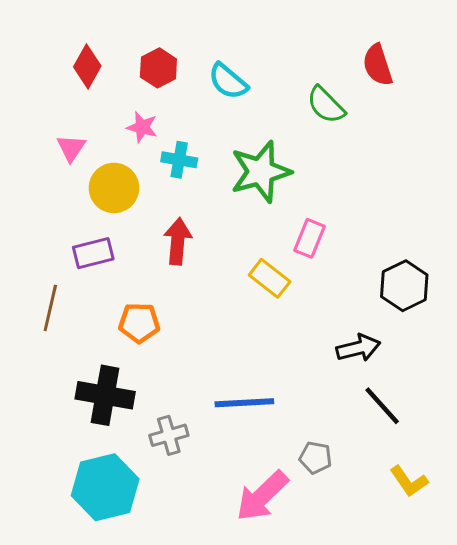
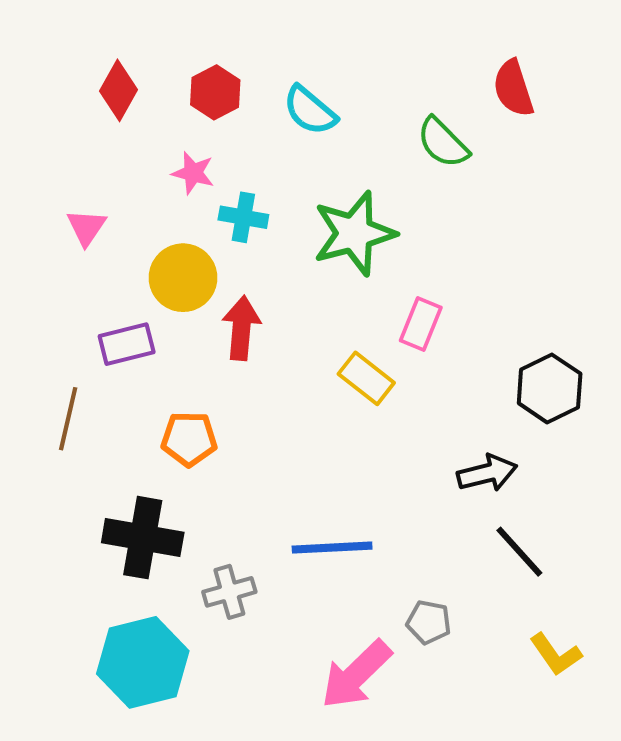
pink triangle: (71, 148) -> (86, 227), moved
yellow circle: (114, 188) -> (183, 278), moved

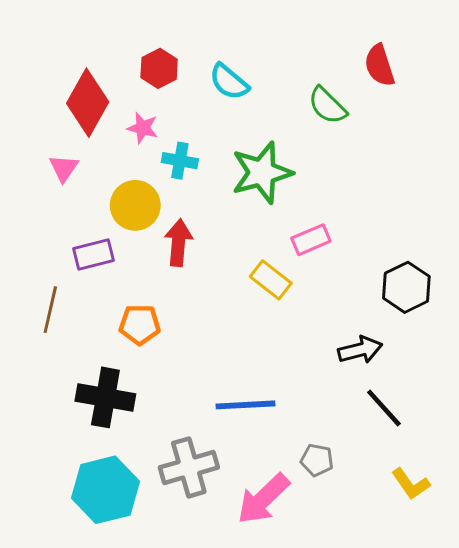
red diamond: (119, 90) -> (88, 103), moved, size x1.5
pink rectangle: (421, 324) -> (311, 240), turned 45
gray cross: (229, 592) -> (189, 467), moved, size x1.5

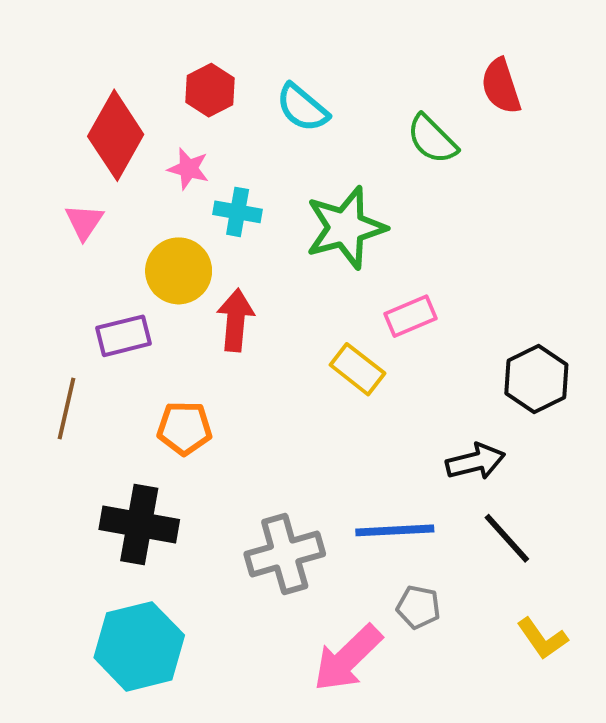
blue line: (245, 405) -> (395, 530), moved
gray cross: (189, 467) -> (285, 554), moved

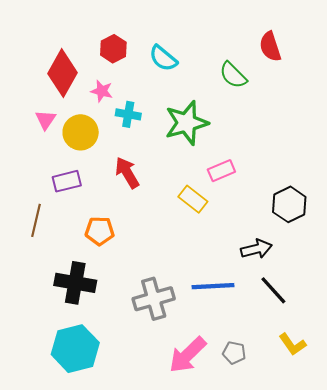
yellow circle: (179, 271) -> (81, 132), moved
red arrow: (236, 320) -> (127, 173), turned -36
gray pentagon: (418, 607) -> (234, 353), moved

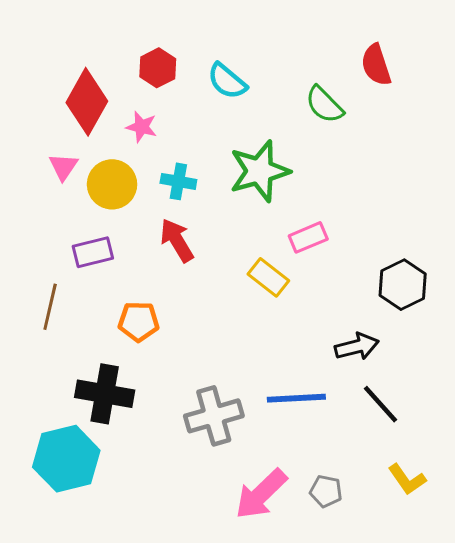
cyan cross: (128, 114) -> (178, 181), moved
cyan hexagon: (75, 349) -> (66, 459), moved

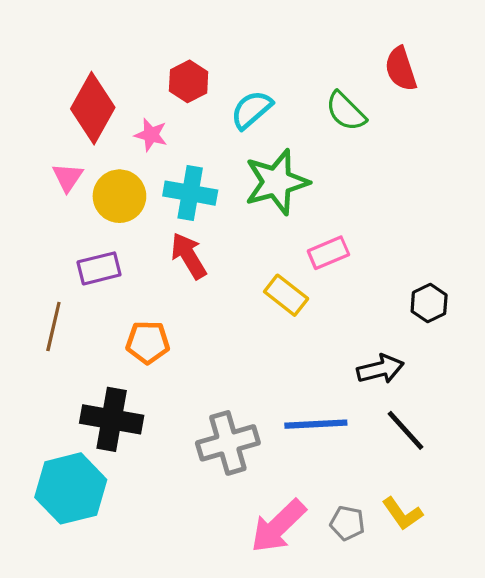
red hexagon: (158, 68) -> (189, 81), moved
cyan semicircle: (227, 81) -> (251, 110), moved, turned 99
cyan cross: (178, 181) -> (190, 193), size x1.4
black hexagon: (403, 285) -> (429, 303), size x0.7
yellow L-shape: (407, 479) -> (402, 514), moved

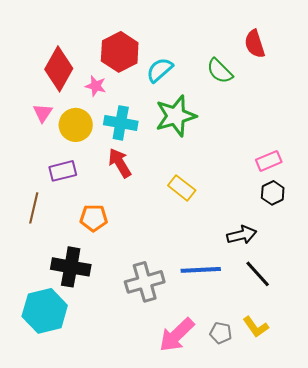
red hexagon: (189, 81) -> (120, 52), size x1.5
pink rectangle: (328, 253) -> (269, 161), moved

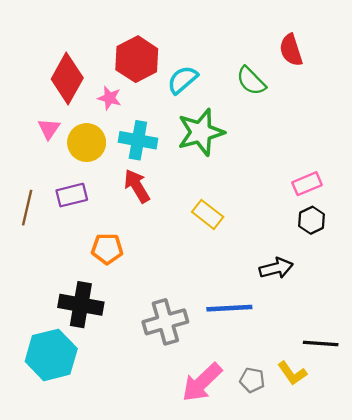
brown line: (34, 208) -> (27, 208), moved
black line: (258, 274) -> (321, 344), moved, turned -44

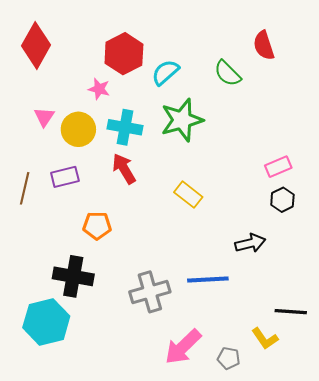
red diamond: (67, 79) -> (36, 45), moved
gray pentagon: (252, 380) -> (229, 358), moved

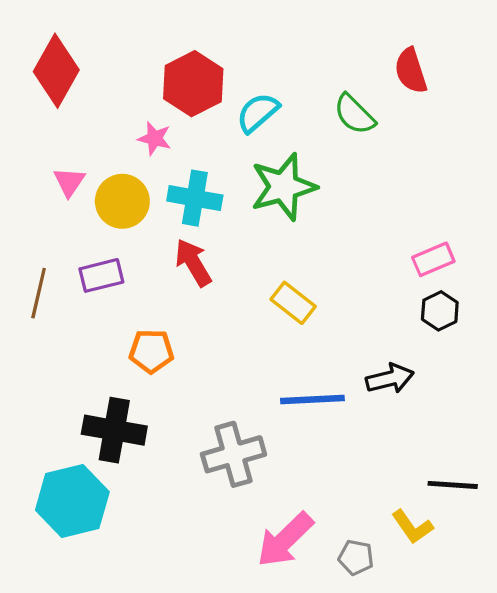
blue line: (208, 279) -> (312, 400), moved

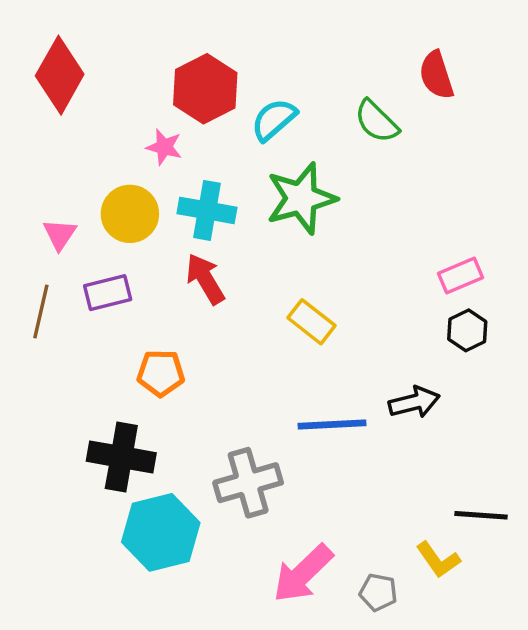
pink triangle: (69, 182) -> (60, 234), moved
cyan hexagon: (72, 501) -> (161, 532), moved

